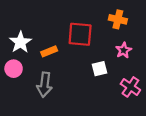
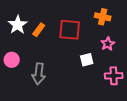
white star: (20, 42) -> (18, 25), moved
orange rectangle: (49, 51) -> (39, 30), moved, turned -32
pink cross: (130, 87) -> (114, 76), turned -36

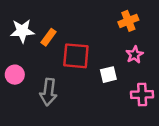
orange cross: (103, 17) -> (128, 21), turned -35
white star: (18, 25) -> (22, 31), turned 30
red square: (70, 30) -> (76, 56), moved

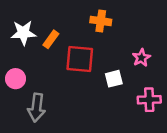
orange cross: (128, 21) -> (101, 21), moved, turned 30
gray arrow: (48, 92) -> (36, 108), moved

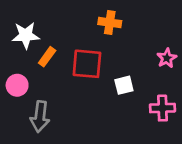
orange rectangle: (51, 39) -> (47, 57), moved
pink star: (141, 58) -> (167, 58), moved

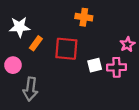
pink cross: (162, 108) -> (117, 67), moved

